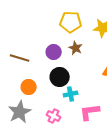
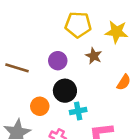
brown star: (76, 48) -> (94, 56), moved
orange circle: (29, 87) -> (40, 106), moved

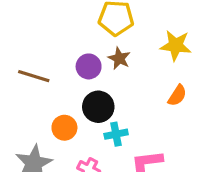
yellow star: (117, 32) -> (176, 45), moved
brown star: (94, 56) -> (119, 58), moved

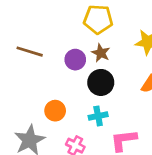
brown line: (34, 76) -> (30, 52), moved
black circle: (98, 107) -> (101, 82), moved

